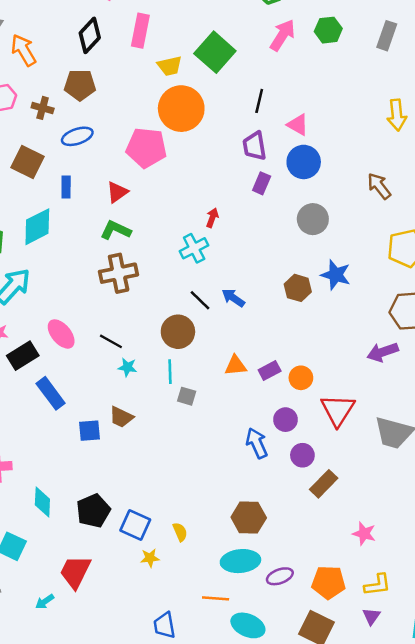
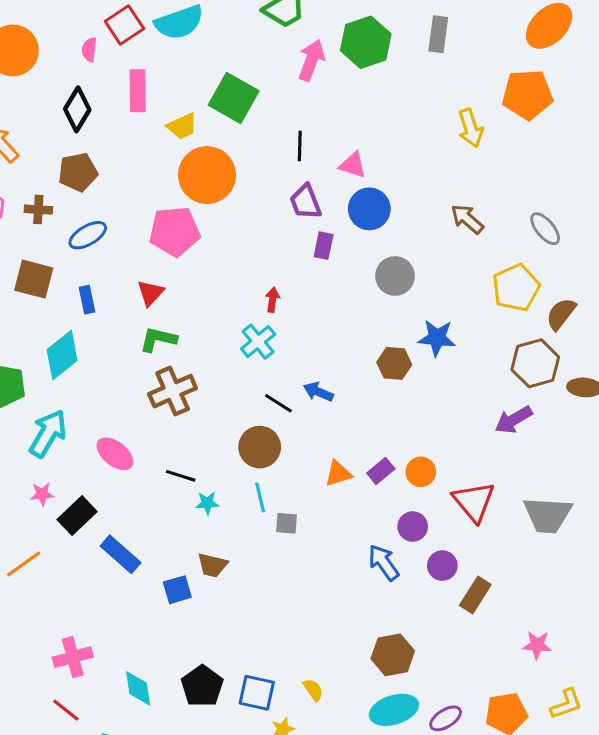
green hexagon: (328, 30) -> (366, 42), size x1.5
pink ellipse: (61, 334) -> (115, 454), moved

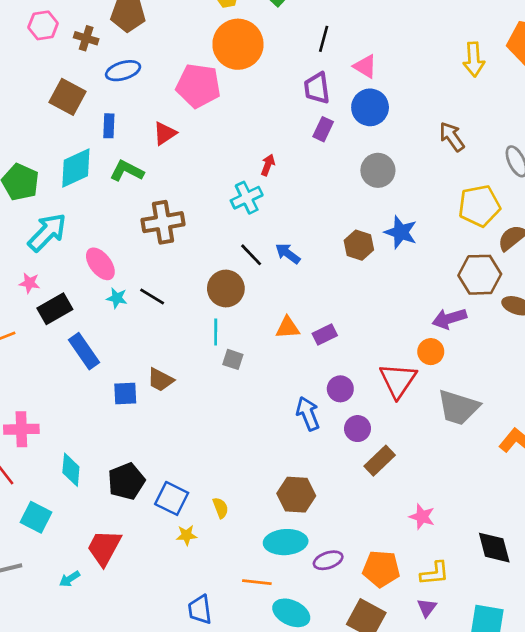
green L-shape: (158, 339) -> (127, 171), moved
orange circle: (421, 472) -> (431, 352), moved
cyan star: (207, 503) -> (117, 298), moved

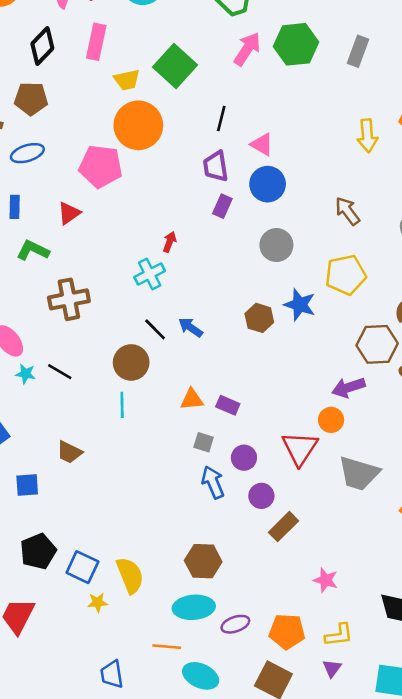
yellow pentagon: (479, 206) -> (346, 275), moved
purple rectangle: (325, 334) -> (228, 405), turned 50
gray square: (233, 359) -> (204, 442), moved
blue square: (125, 393) -> (27, 485), moved
yellow semicircle: (221, 508) -> (130, 575), size x1.8

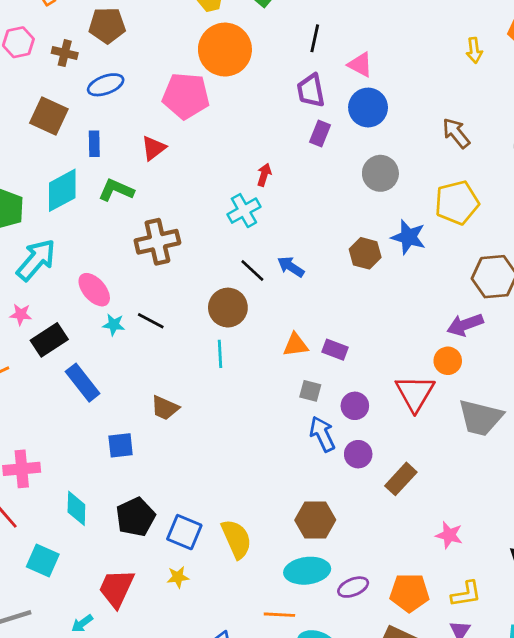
yellow arrow: (367, 136) -> (474, 50), size x0.7
purple circle: (261, 496) -> (358, 454), moved
yellow star: (98, 602) -> (178, 577), moved

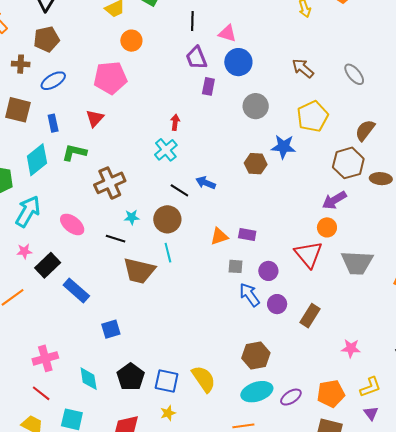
orange circle: (225, 50) -> (131, 41), size x0.6
cyan star: (114, 325) -> (132, 217), moved
brown trapezoid: (165, 408) -> (139, 271), moved, size x1.6

